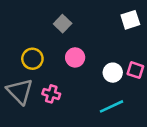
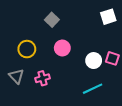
gray triangle: (20, 91) -> (16, 76), size x0.7
pink cross: (51, 94) -> (42, 78), turned -32

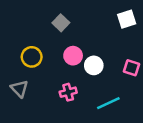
white circle: (94, 61) -> (94, 65), moved
pink cross: (42, 78) -> (68, 92), moved

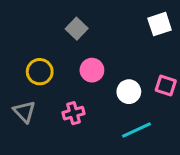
white circle: (94, 65) -> (129, 92), moved
pink cross: (68, 92) -> (74, 113), moved

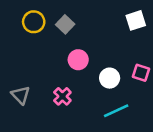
yellow circle: (40, 72) -> (34, 22), moved
pink cross: (74, 113) -> (62, 96), turned -30

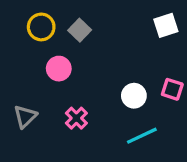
pink circle: (78, 60) -> (59, 69), moved
gray triangle: (21, 95) -> (25, 117), turned 30

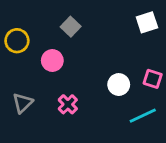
yellow circle: (41, 27) -> (17, 41), moved
cyan line: (142, 136) -> (143, 116), moved

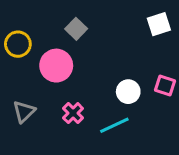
pink circle: (52, 60) -> (56, 66), size x1.4
cyan line: (143, 116) -> (114, 125), moved

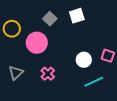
white square: (159, 24) -> (77, 16), moved
cyan line: (114, 125) -> (94, 82), moved

